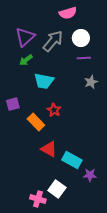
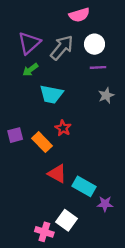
purple square: (13, 104) -> (15, 135), moved

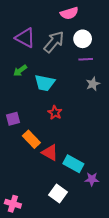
purple triangle: (29, 43) -> (25, 38), turned -50
green arrow: (30, 70) -> (20, 71), moved
orange rectangle: (42, 142) -> (31, 139), moved
pink cross: (44, 232) -> (13, 204), moved

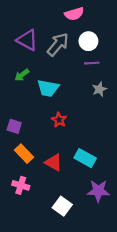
purple square: (13, 119) -> (14, 126), turned 32
orange rectangle: (31, 139) -> (24, 154), moved
cyan rectangle: (73, 164) -> (85, 158), moved
purple star: (92, 179) -> (98, 191), size x1.5
pink cross: (13, 204) -> (21, 185), moved

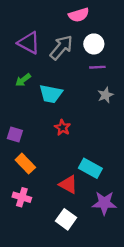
red triangle: (53, 162) -> (68, 184), moved

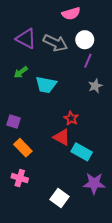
gray arrow: (61, 47) -> (55, 43), turned 75
purple line: (97, 67) -> (88, 61), turned -64
red star: (62, 128) -> (71, 118), moved
red triangle: (68, 184) -> (62, 137), moved

